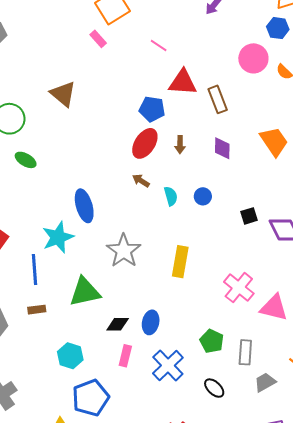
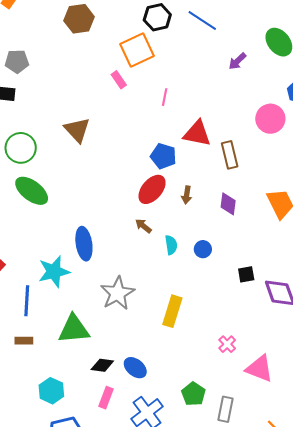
pink line: (159, 46) -> (165, 97), moved, turned 60
green ellipse: (26, 160) -> (32, 191), size x1.6
pink cross: (239, 288) -> (227, 344), size x0.6
blue ellipse: (151, 322) -> (135, 368), turned -70

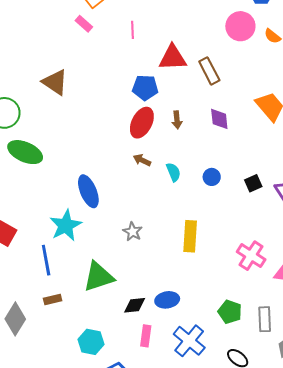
blue circle: (203, 249) -> (212, 177), moved
gray star: (118, 293) -> (133, 232), size x0.6
pink cross: (227, 344) -> (251, 256), size x1.6
blue ellipse: (135, 368) -> (167, 300), turned -35

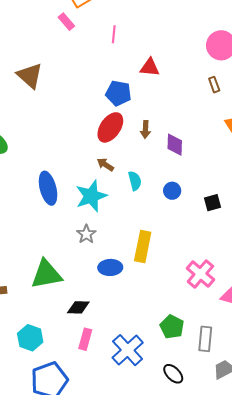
red triangle: (173, 58) -> (150, 67), size x0.7
brown rectangle: (209, 71) -> (214, 85), moved, size x0.6
purple diamond: (219, 119) -> (175, 145), moved
cyan star: (66, 225) -> (91, 196), moved
blue ellipse: (167, 300) -> (110, 267), moved

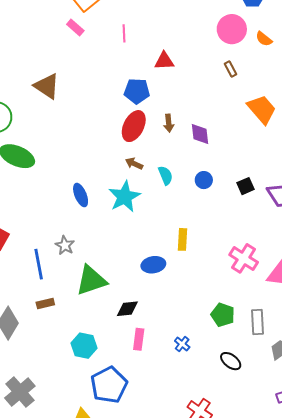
blue ellipse: (48, 188) -> (81, 195), size x0.7
gray star: (86, 234) -> (65, 245), moved
yellow rectangle: (143, 247) -> (183, 239), size x0.7
blue cross: (128, 350) -> (182, 344), size x0.5

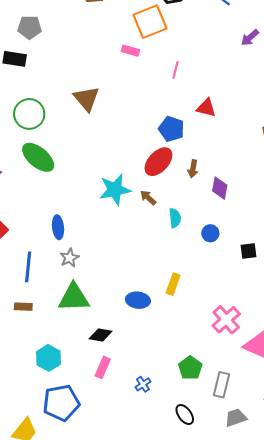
pink rectangle: (75, 27) -> (130, 51), turned -42
blue ellipse: (81, 195) -> (58, 227), moved
cyan star: (124, 197) -> (115, 190), moved
gray star: (65, 245) -> (69, 258), moved

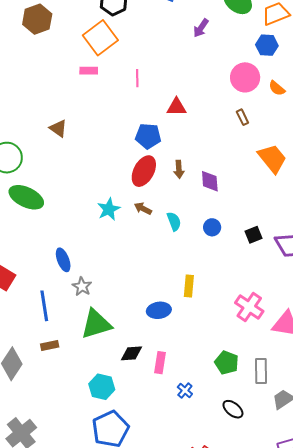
brown triangle: (86, 99) -> (58, 128), size x0.7
cyan star: (115, 190) -> (109, 209), size x0.7
cyan hexagon: (48, 358) -> (102, 387), moved
pink rectangle: (103, 367) -> (160, 363), moved

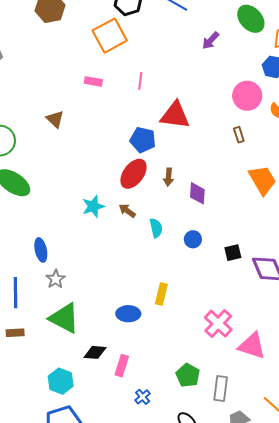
pink rectangle: (89, 71) -> (93, 81), moved
red triangle: (176, 107) -> (175, 115), size x1.5
green triangle: (96, 324) -> (64, 318), turned 36

